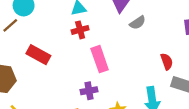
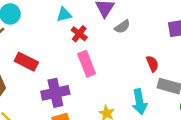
red cross: (80, 30) -> (79, 34), moved, turned -35
purple cross: (89, 91) -> (55, 93), moved, size x1.6

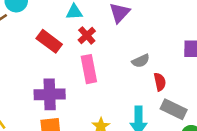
gray semicircle: (122, 27) -> (141, 61), moved
red rectangle: (26, 62) -> (49, 41), moved

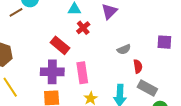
red rectangle: (49, 41) -> (60, 45), moved
pink rectangle: (89, 69) -> (82, 73), moved

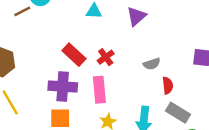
red cross: (83, 28) -> (106, 57), moved

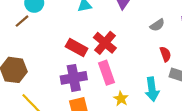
red cross: (106, 57) -> (105, 43), size x1.5
gray semicircle: (152, 64) -> (157, 25), moved

